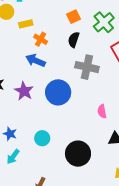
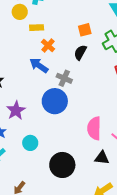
gray cross: (87, 67) -> (64, 78), moved, size x0.7
purple star: (24, 91) -> (16, 110), moved
pink semicircle: (102, 111) -> (94, 128), size x1.6

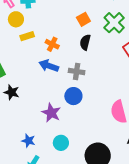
yellow rectangle: (37, 28) -> (27, 36), moved
blue circle: (55, 101) -> (73, 96), size x0.7
purple star: (16, 110) -> (51, 113), moved

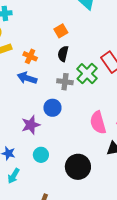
green cross: (114, 23) -> (87, 74), moved
gray cross: (77, 71) -> (65, 82), moved
purple star: (51, 113) -> (31, 125), turned 30

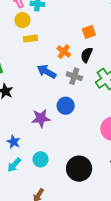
orange cross: (30, 56) -> (64, 52), moved
gray cross: (65, 82) -> (74, 76), moved
cyan circle: (41, 155) -> (40, 159), moved

